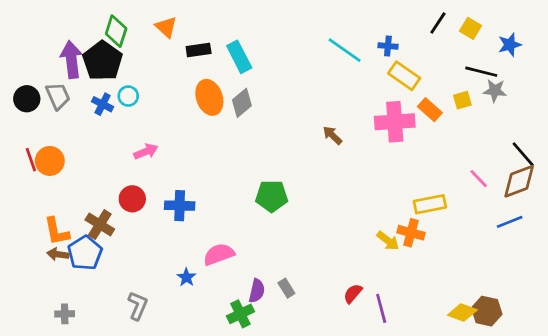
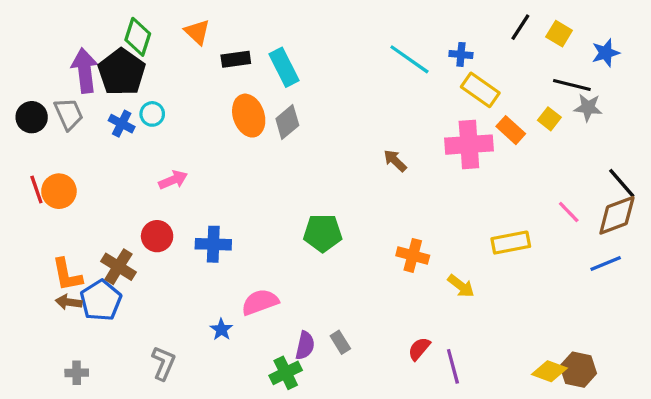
yellow square: (462, 100) -> (549, 119), turned -36
orange cross: (411, 233) -> (413, 255), moved

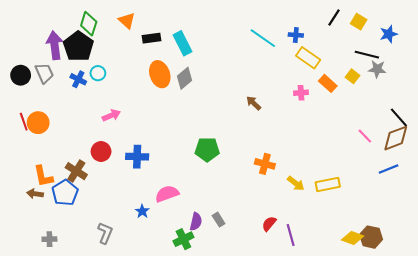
pink cross: (469, 145) -> (301, 93), size x0.5
yellow rectangle: (511, 243) -> (328, 184), moved
brown arrow: (69, 302) -> (35, 194), moved

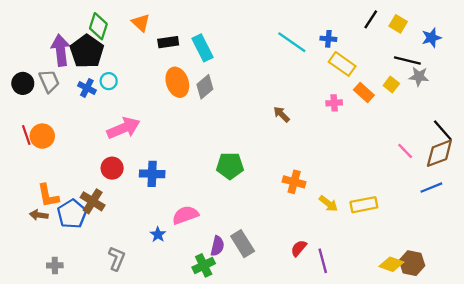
pink arrow: (111, 115) -> (124, 128), size x1.6
brown cross: (76, 171) -> (93, 201), moved
gray rectangle: (219, 220) -> (243, 244), size x1.6

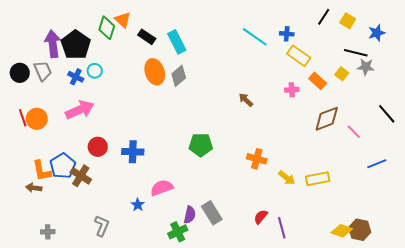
green diamond: (98, 26) -> (107, 28), moved
black rectangle: (168, 42) -> (147, 37), turned 42
pink arrow: (124, 128) -> (80, 110), moved
brown diamond: (439, 153) -> (327, 119), moved
blue pentagon: (72, 214) -> (63, 166), moved

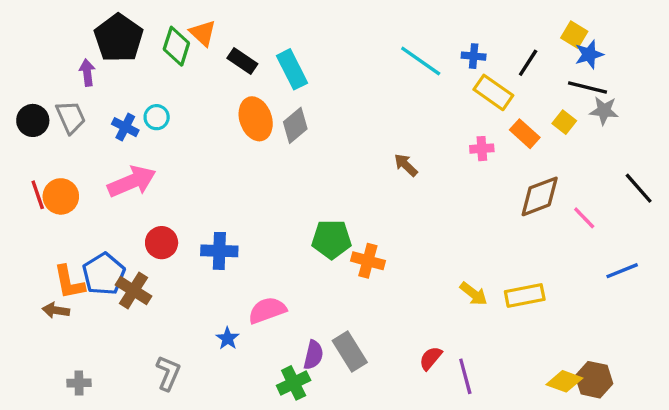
black line: (324, 17) -> (528, 63), moved
blue star: (377, 33) -> (589, 54), moved
purple arrow: (53, 44) -> (87, 73), size x0.6
black pentagon: (76, 45) -> (119, 38), moved
orange cross: (257, 159) -> (368, 261), moved

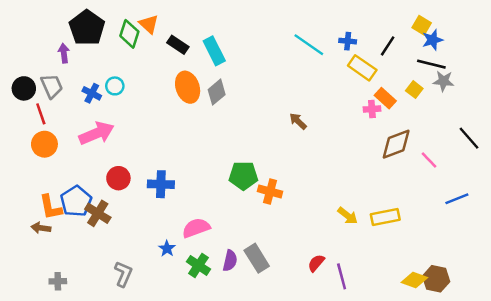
pink cross: (482, 149) -> (372, 109), moved
red line: (38, 195) -> (41, 114), moved
green cross: (294, 383) -> (198, 265), moved, turned -30

